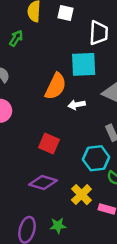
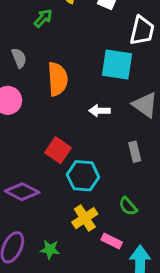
orange semicircle: (56, 86) -> (58, 79), moved, turned -40
cyan hexagon: (96, 158) -> (83, 176), moved
purple diamond: (43, 183) -> (22, 192), moved

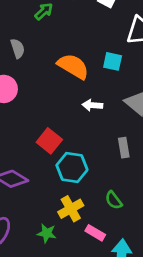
cyan square: (117, 64) -> (113, 61), size x0.6
orange semicircle: (58, 79) -> (73, 66), moved, turned -60
green star: (50, 249) -> (47, 233), moved

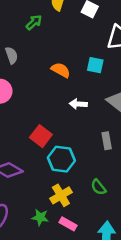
orange semicircle: (73, 66) -> (61, 70), size x0.7
pink rectangle: (95, 233) -> (68, 224), moved

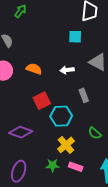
orange semicircle: (61, 70) -> (34, 69), moved
red square: (41, 136) -> (42, 101), turned 36
gray rectangle: (107, 141) -> (84, 95), moved

